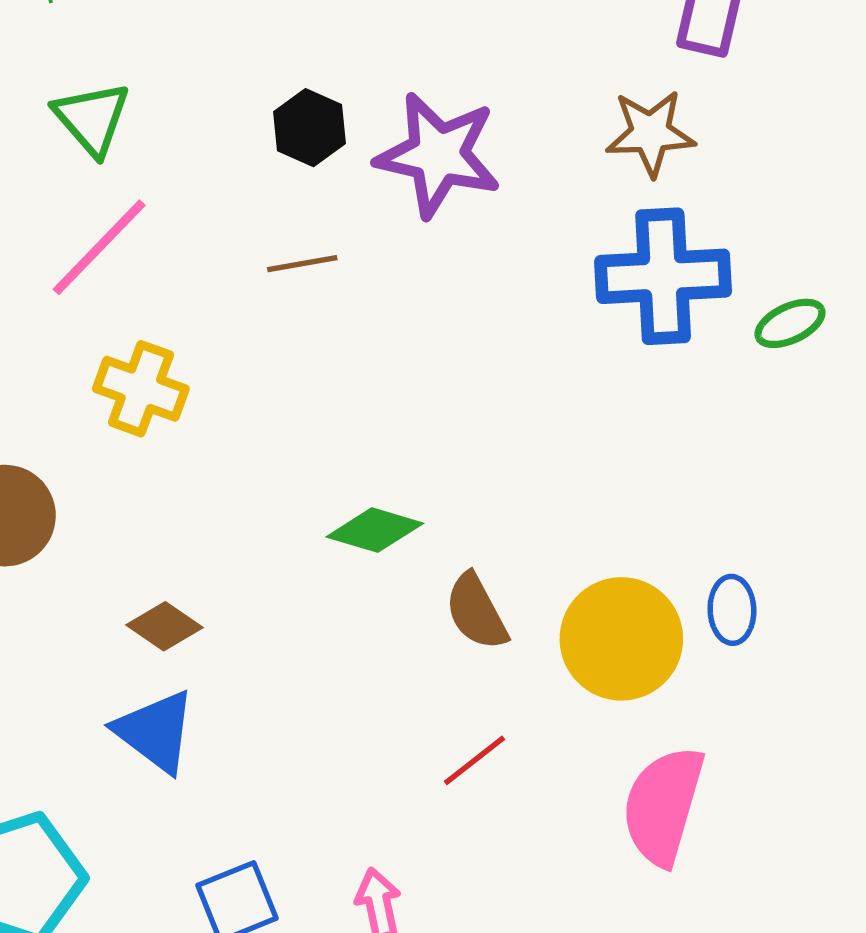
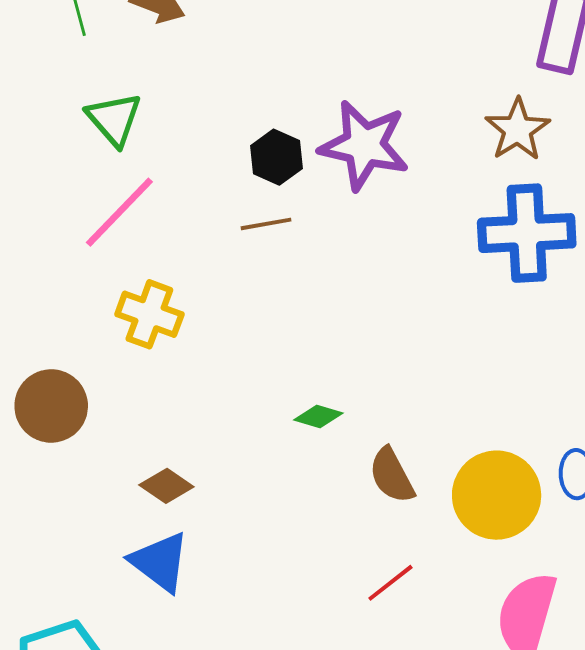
black hexagon: (310, 128) -> (276, 157), moved
brown star: (650, 133) -> (518, 130), turned -30
green diamond: (375, 530) -> (318, 416), size x0.7

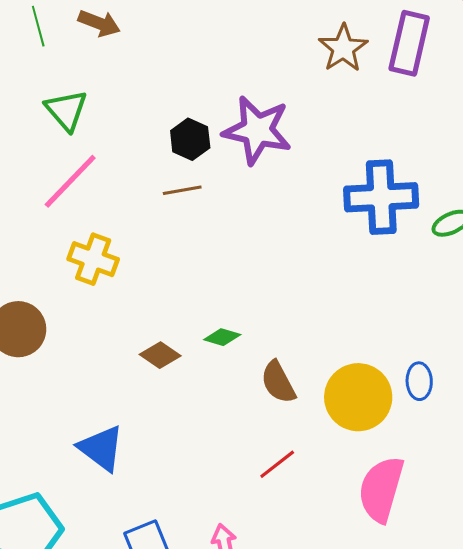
brown star: (518, 130) -> (343, 48), moved
brown diamond: (166, 486) -> (160, 355), moved

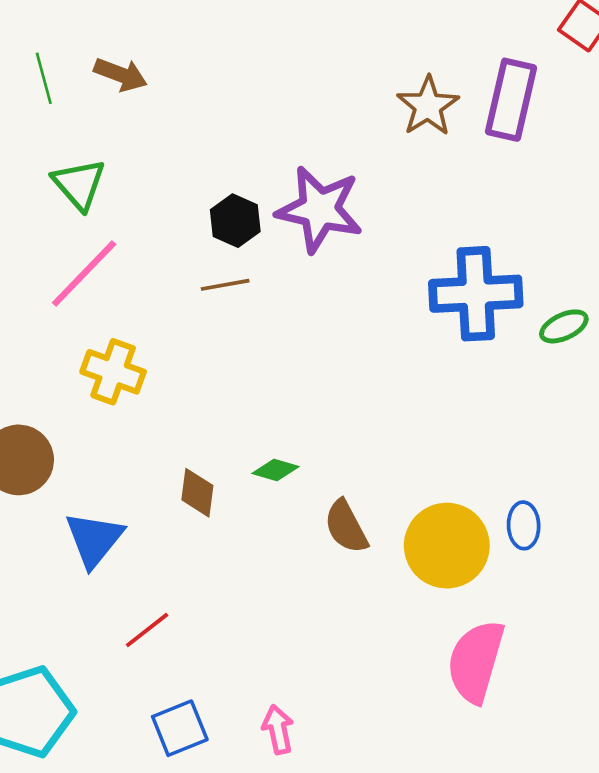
brown diamond: (160, 355) -> (197, 493), turned 63
blue triangle: (101, 448) -> (94, 539), moved, turned 32
red line: (277, 464) -> (147, 630), moved

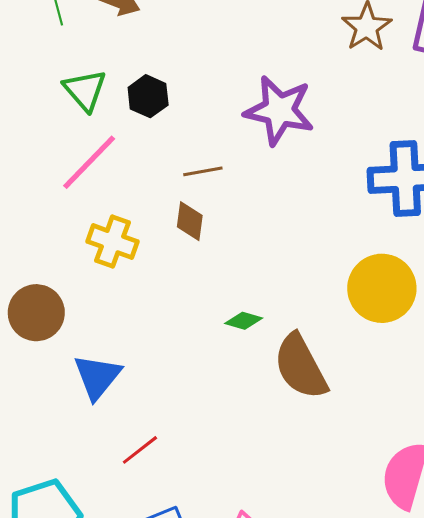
black hexagon: (235, 221) -> (148, 96), moved
brown diamond: (197, 493) -> (190, 221), moved
brown semicircle: (346, 527) -> (301, 367), size x1.5
yellow circle: (447, 546) -> (382, 288), moved

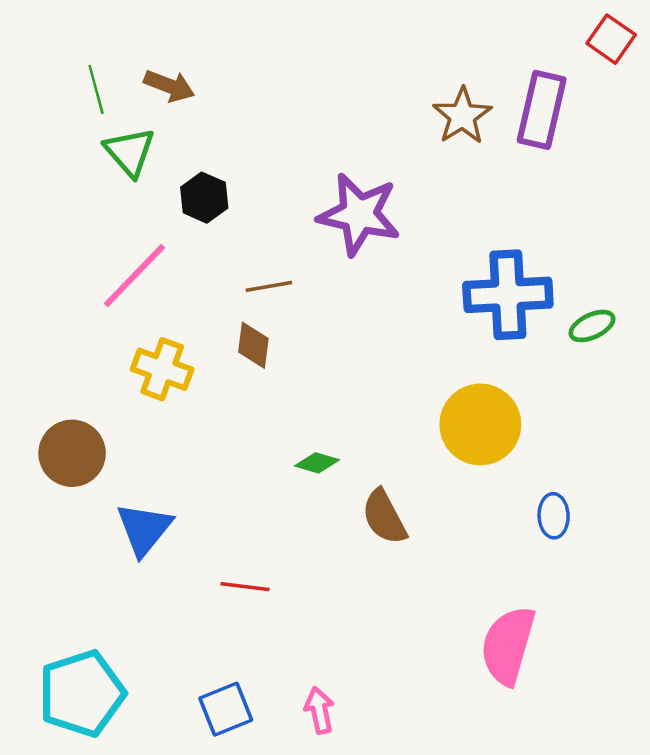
green triangle: (85, 90) -> (130, 152), moved
brown semicircle: (301, 367) -> (384, 517), size x0.7
red line: (140, 450) -> (245, 587), moved, turned 45

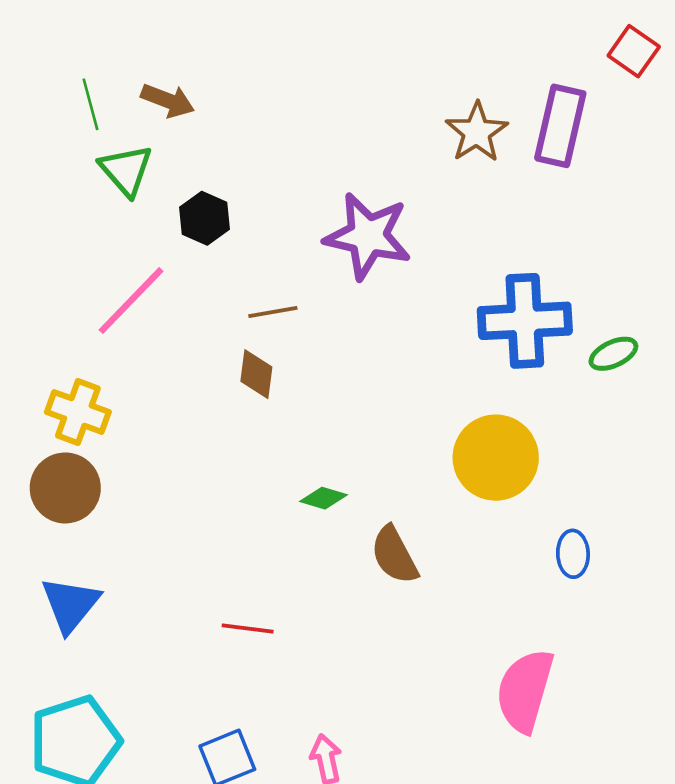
yellow cross: (162, 369) -> (78, 412), moved
blue triangle: (144, 529) -> (70, 604), moved

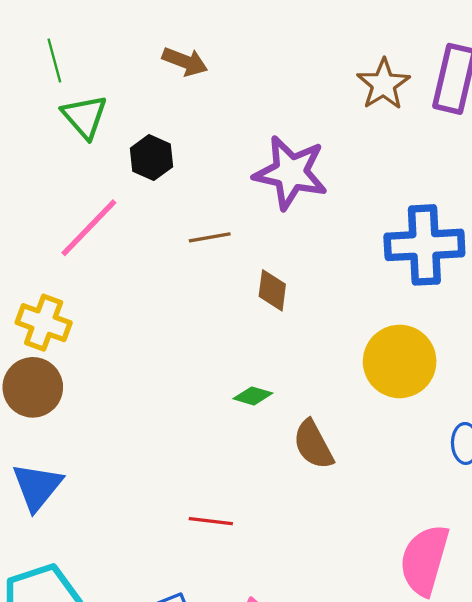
brown arrow: (168, 101) -> (185, 62), moved
brown diamond: (256, 374) -> (272, 290), moved
red line: (248, 628) -> (211, 521), moved

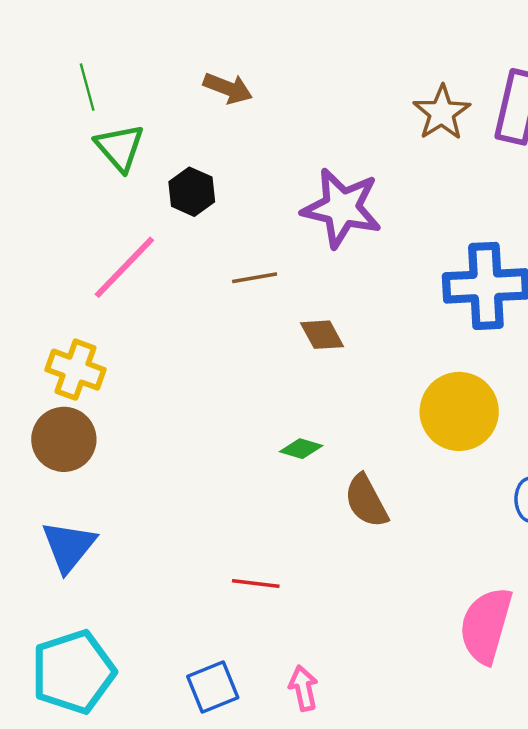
brown diamond: (272, 290) -> (322, 335), turned -36

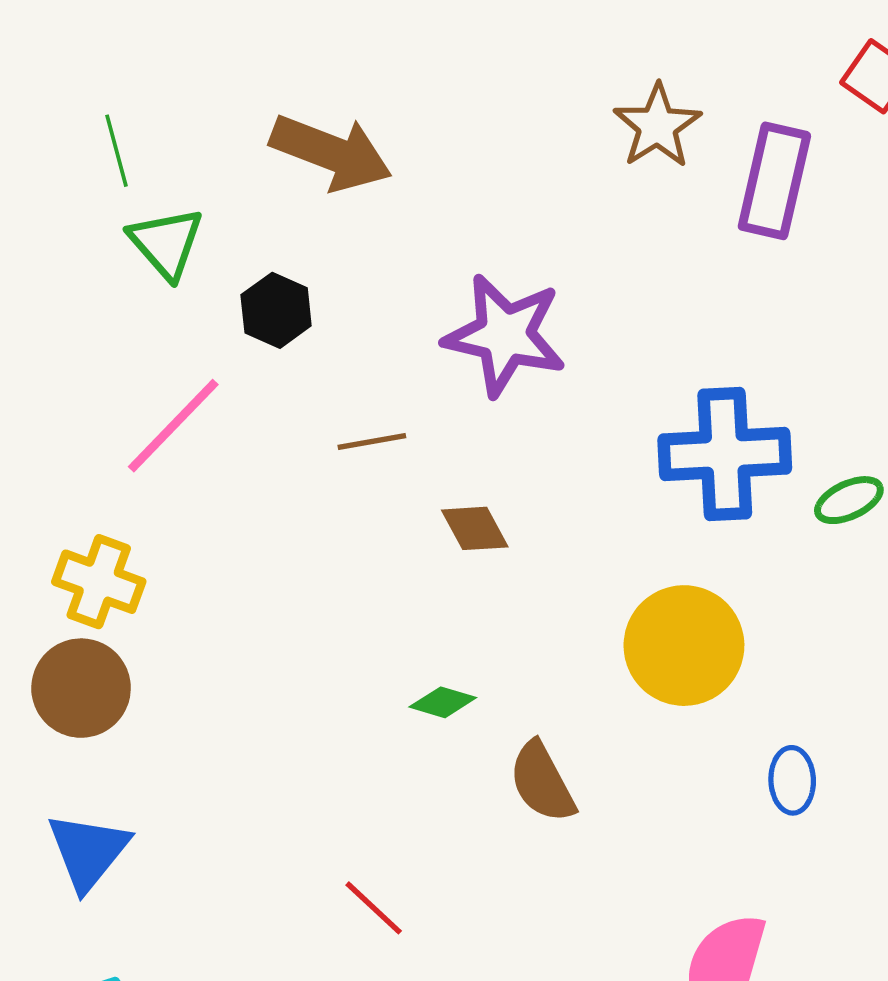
brown arrow: (228, 88) -> (331, 153), size x1.6
brown star: (442, 113) -> (657, 126), moved
red line: (256, 584) -> (374, 908), turned 36

